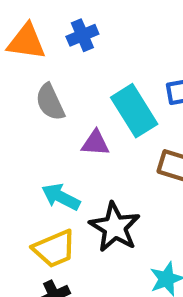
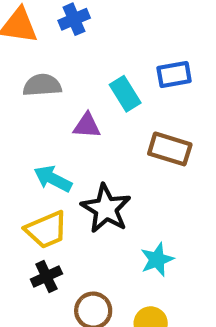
gray semicircle: (50, 102) -> (42, 85), turned 111
cyan rectangle: (134, 111) -> (125, 94), size x0.7

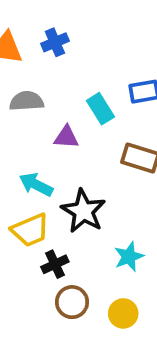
black cross: (46, 277) -> (55, 264), moved

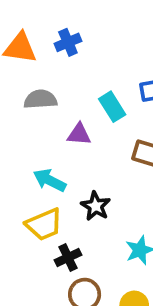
black star: (83, 211) -> (96, 206), size x0.7

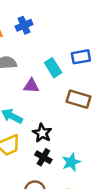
black cross: (68, 258) -> (43, 157), moved, turned -35

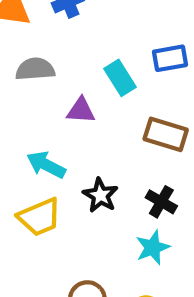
black cross: (43, 157) -> (161, 202), moved

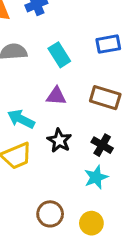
cyan rectangle: (120, 78) -> (59, 55), moved
purple triangle: (81, 110) -> (56, 96), moved

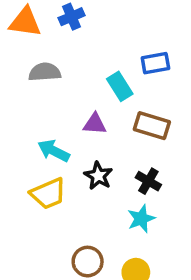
cyan rectangle: (59, 55) -> (120, 86), moved

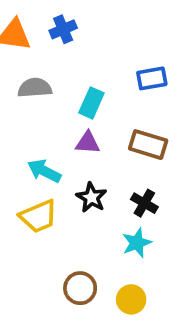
cyan rectangle: (120, 86) -> (91, 103), moved, turned 56

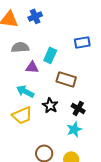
purple triangle: (88, 143) -> (32, 67), moved
brown rectangle: (148, 145) -> (66, 79), moved

